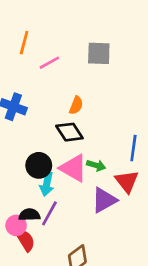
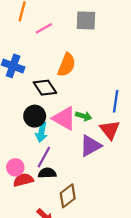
orange semicircle: (76, 105) -> (67, 65), size x1.5
black diamond: (69, 132) -> (45, 88), moved
black semicircle: (29, 215) -> (47, 173), moved
red semicircle: (25, 240) -> (23, 180), turned -72

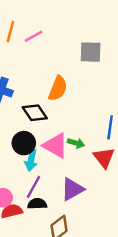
gray square: (86, 20) -> (91, 52), moved
pink line: (44, 28) -> (34, 36), moved
purple triangle: (90, 146) -> (72, 189), moved

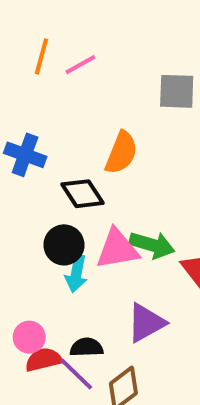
green arrow: (76, 143) -> (152, 245), size x1.5
pink triangle: (55, 146) -> (117, 249), turned -40
purple line: (34, 187) -> (76, 374), moved, turned -75

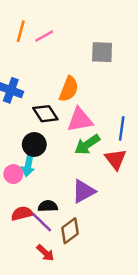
green arrow: (152, 245) -> (87, 144), turned 130
pink triangle: (117, 249) -> (80, 120), moved
cyan arrow: (76, 274) -> (28, 165), moved
pink circle: (29, 337) -> (13, 174), moved

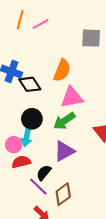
black diamond: (45, 114) -> (30, 84), moved
green arrow: (87, 144) -> (64, 121), moved
purple triangle: (84, 191) -> (64, 151), moved
black semicircle: (48, 206) -> (44, 173), turned -49
red semicircle: (22, 213) -> (21, 162), moved

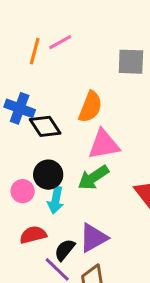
orange line: (20, 20) -> (35, 51), moved
cyan arrow: (27, 137) -> (56, 200), moved
pink circle: (14, 145) -> (23, 191), moved
purple triangle: (64, 151) -> (93, 238), moved

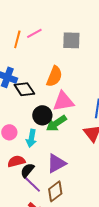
gray square: (131, 62) -> (71, 40), moved
black circle: (48, 175) -> (42, 115), moved
black semicircle: (65, 250) -> (27, 170), moved

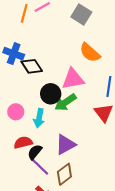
gray square: (71, 40) -> (81, 14), turned 30
orange semicircle: (54, 76) -> (90, 53), moved, turned 110

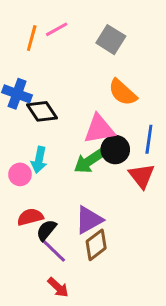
black circle: (51, 94) -> (115, 150), moved
cyan arrow: (39, 118) -> (39, 160), moved
brown diamond: (64, 174) -> (96, 245), moved

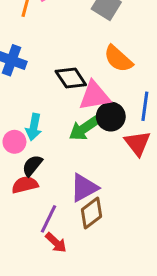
black diamond: (42, 111) -> (71, 78), moved
black semicircle: (46, 230) -> (32, 166), moved
purple line: (54, 251) -> (49, 219), turned 72
red arrow: (58, 287) -> (56, 243), moved

